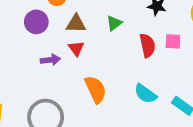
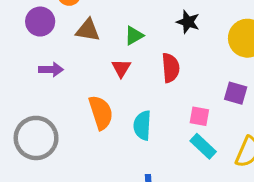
pink square: (173, 41) -> (199, 116), moved
red triangle: (76, 48) -> (121, 68), moved
cyan semicircle: (145, 94) -> (142, 125), moved, turned 50

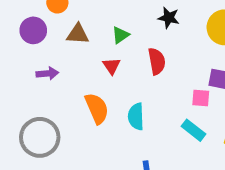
pink square: (199, 116) -> (201, 98), moved

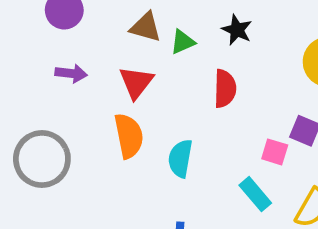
black star: (169, 18) -> (237, 30), moved
brown triangle: (78, 34) -> (146, 27), moved
red triangle: (112, 66) -> (136, 82), moved, size x1.4

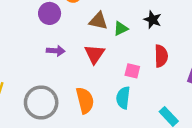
red semicircle: (225, 89) -> (161, 56), moved
orange semicircle: (129, 136) -> (85, 100), moved
pink square: (275, 152) -> (132, 71), moved

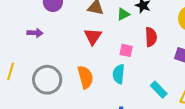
green triangle: (121, 29) -> (123, 14), moved
purple arrow: (56, 51) -> (35, 33), moved

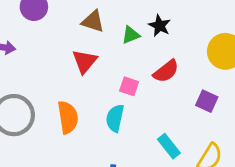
red semicircle: (151, 37) -> (166, 71), turned 48

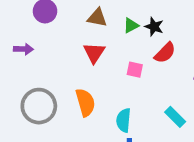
black star: (160, 26) -> (154, 27), moved
cyan semicircle: (115, 118) -> (124, 120), moved

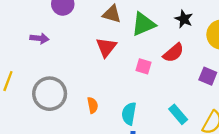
green triangle: (131, 25) -> (143, 24), size x1.6
black star: (154, 27) -> (184, 19), moved
orange semicircle: (85, 102) -> (93, 105), moved, size x0.6

